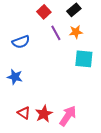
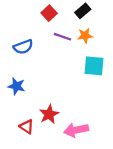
purple line: (56, 33) -> (63, 37), turned -42
red star: (44, 114) -> (49, 114), moved
pink arrow: (68, 116) -> (76, 130), turned -135

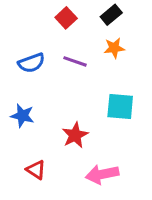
purple line: (63, 37) -> (75, 61), moved
cyan square: (94, 66) -> (120, 107), moved
red star: (49, 114) -> (75, 135), moved

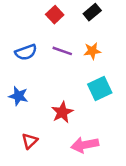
orange star: (114, 48) -> (92, 51), moved
cyan square: (120, 107) -> (100, 88), turned -30
red triangle: (36, 170) -> (30, 141), turned 42

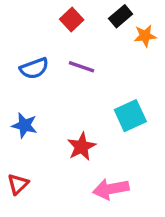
orange star: (92, 51) -> (145, 36), moved
red triangle: (30, 141) -> (18, 184), moved

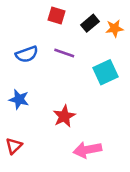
black rectangle: (121, 16) -> (90, 23), moved
red square: (72, 19) -> (56, 15), turned -30
cyan square: (130, 116) -> (105, 72), moved

